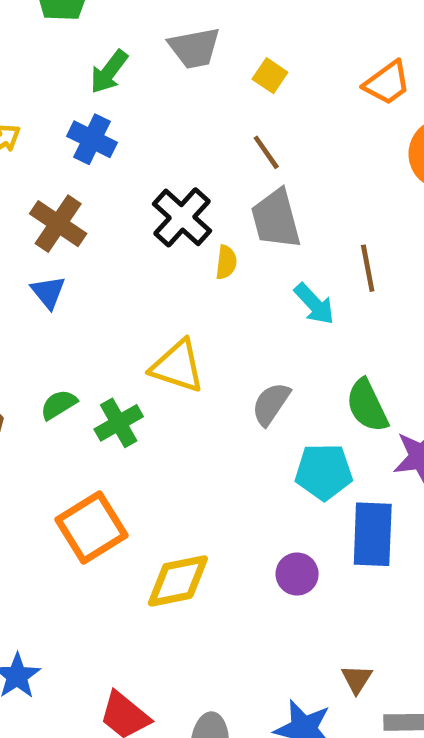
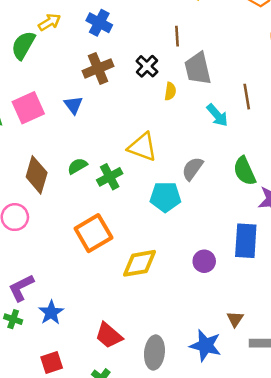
brown line: (266, 152) -> (177, 36), moved, turned 30
black cross: (182, 217) -> (147, 66), size x0.7
brown cross: (58, 224) -> (98, 68), moved, turned 32
cyan pentagon: (324, 472) -> (165, 197), moved

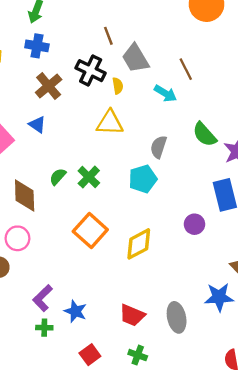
black cross: (147, 66) -> (91, 71), size x1.4
yellow triangle: (142, 147) -> (110, 123), moved

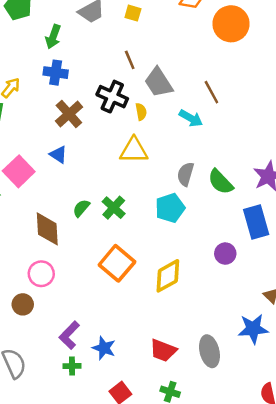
green semicircle: (205, 134) -> (221, 182), moved

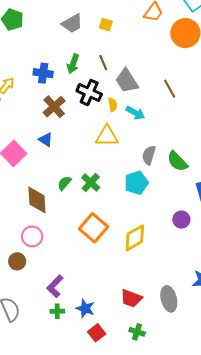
green arrow: (53, 37) -> (73, 64), moved
cyan arrow: (191, 118) -> (135, 113), moved
blue star: (104, 348) -> (85, 308), moved

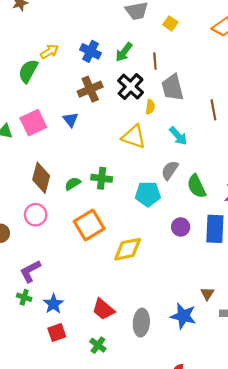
cyan arrow: (135, 113) -> (178, 136), moved
green semicircle: (64, 183) -> (73, 184), moved
green cross: (91, 183) -> (102, 178), turned 36
purple circle: (181, 220) -> (181, 227), moved
pink circle: (32, 236) -> (36, 215), moved

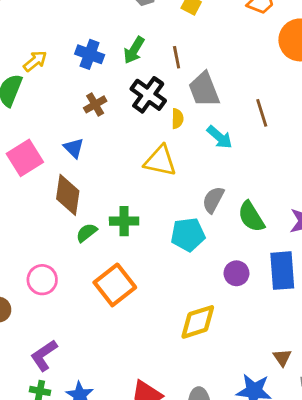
brown cross: (90, 89) -> (95, 104), size x0.7
cyan arrow: (178, 136) -> (220, 137), moved
brown diamond: (41, 178) -> (68, 195), moved
yellow diamond: (128, 249) -> (198, 322), moved

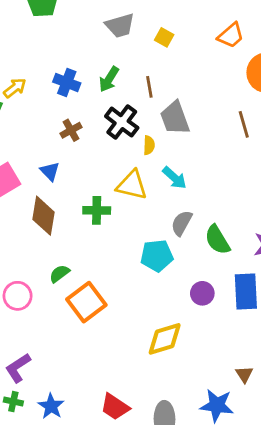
brown line: (262, 113) -> (244, 124), moved
cyan arrow: (220, 137) -> (174, 178), moved
green cross: (124, 221) -> (97, 210), moved
green semicircle: (87, 233) -> (59, 274), moved

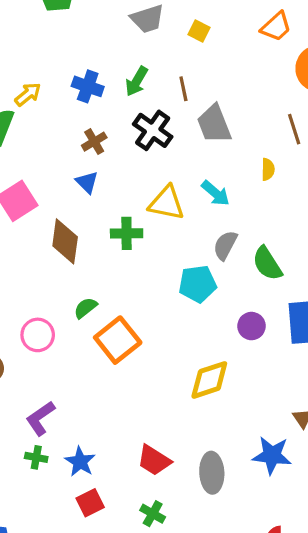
yellow semicircle: (149, 145) -> (268, 169), moved
blue triangle: (50, 171) -> (87, 182), moved

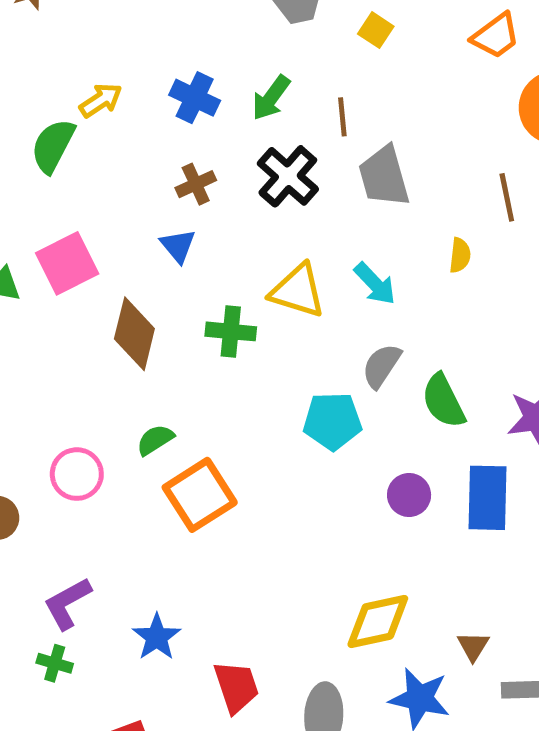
yellow diamond: (209, 380) -> (378, 621), moved
red trapezoid: (154, 460) -> (236, 687), turned -147
blue star: (80, 462) -> (157, 637), moved

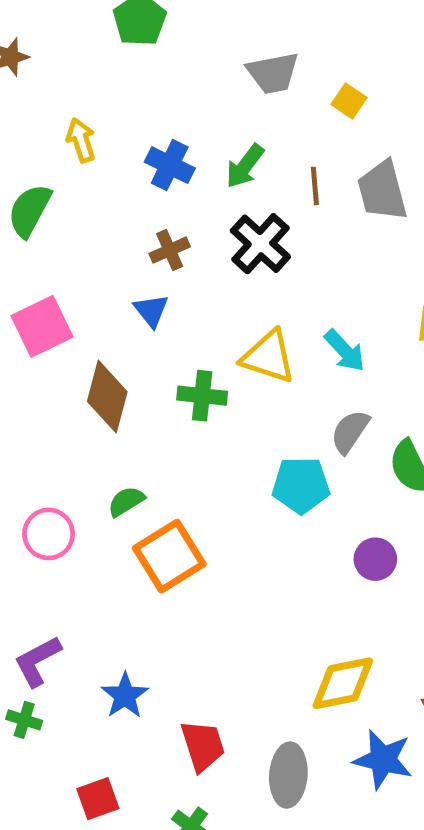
yellow arrow: (101, 100) -> (81, 140), moved, turned -75
gray trapezoid: (384, 176) -> (382, 191), moved

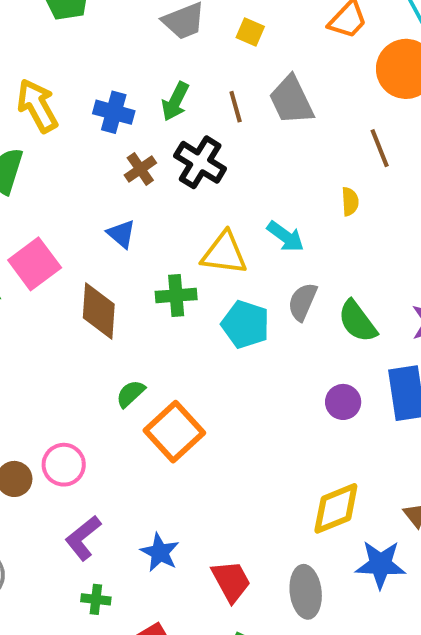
yellow arrow: (81, 140) -> (37, 106), size x1.5
brown cross: (170, 250) -> (140, 169), moved
cyan pentagon: (301, 485) -> (245, 324), moved, turned 30
pink circle: (49, 534) -> (64, 465), moved
green cross: (24, 720) -> (96, 599), moved

